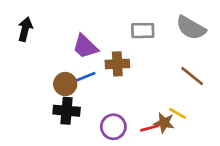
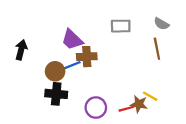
gray semicircle: (191, 28) -> (161, 24), size x0.6
black arrow: (25, 29) -> (21, 50), moved
brown cross: (117, 64) -> (87, 57), moved
brown line: (192, 76) -> (157, 49), moved, turned 40

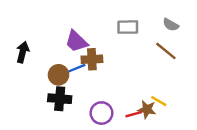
brown line: (157, 49) -> (166, 51), turned -40

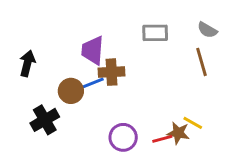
purple trapezoid: (76, 41) -> (93, 50), turned 50
brown line: (166, 51) -> (201, 62), turned 35
black cross: (60, 99) -> (45, 120), moved, turned -35

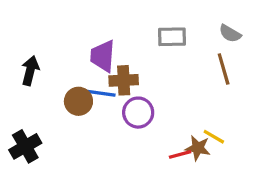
blue line: (91, 84) -> (101, 93), turned 30
black cross: (45, 120) -> (25, 146), moved
purple circle: (123, 137) -> (138, 113), moved

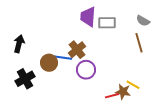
purple trapezoid: (103, 56) -> (88, 17), moved
brown cross: (124, 80) -> (77, 50), turned -36
black cross: (25, 146) -> (25, 79), moved

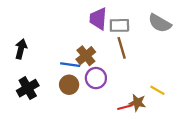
gray semicircle: (143, 21) -> (160, 23), size x1.5
brown line: (139, 43) -> (122, 48), moved
brown circle: (49, 63) -> (69, 85), moved
yellow line: (133, 85) -> (157, 90), moved

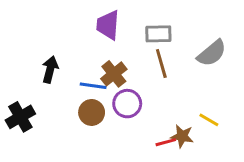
purple trapezoid: (98, 19) -> (108, 25), moved
gray semicircle: (160, 23) -> (212, 53), moved, turned -70
black arrow: (21, 49) -> (50, 69), moved
black cross: (28, 88) -> (20, 117), moved

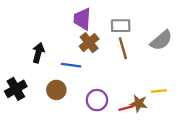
brown cross: (114, 74) -> (89, 43), moved
purple circle: (127, 104) -> (97, 100), moved
brown circle: (92, 112) -> (56, 90), moved
yellow line: (209, 120) -> (159, 91), turned -35

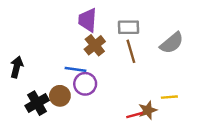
black arrow: (38, 53) -> (17, 67), moved
black cross: (16, 89) -> (37, 103), moved
purple circle: (97, 100) -> (85, 84), moved
brown star: (139, 103) -> (148, 110), turned -30

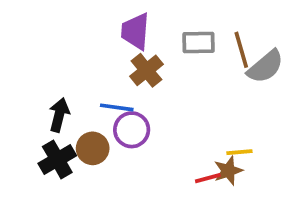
brown line: (131, 51) -> (241, 50), moved
black arrow: (17, 67) -> (59, 115), moved
yellow line: (169, 97) -> (239, 152), moved

